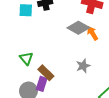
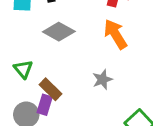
gray diamond: (78, 28) -> (59, 32), moved
orange arrow: (92, 33) -> (115, 34), size x1.5

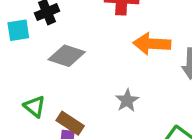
orange arrow: (115, 34) -> (152, 44), moved, turned -44

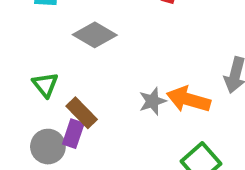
orange arrow: (152, 44) -> (189, 99), moved

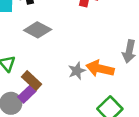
purple rectangle: (73, 134) -> (27, 94), turned 30

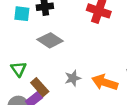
gray star: (77, 71) -> (73, 78), moved

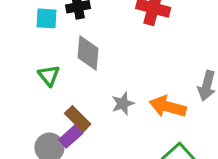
gray diamond: (50, 40) -> (88, 53), turned 65
green triangle: (19, 69) -> (49, 76), moved

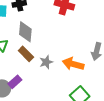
brown rectangle: (78, 119) -> (26, 54), moved

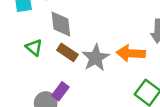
gray star: (46, 62) -> (96, 58), size x1.5

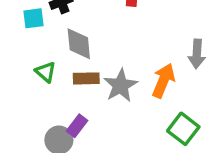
brown rectangle: (67, 52) -> (86, 78), turned -36
orange arrow: (131, 53) -> (163, 81), turned 108

